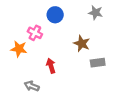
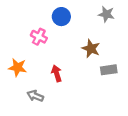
orange star: (19, 49) -> (18, 67), moved

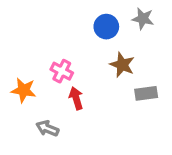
blue circle: (61, 17) -> (106, 27), moved
pink cross: (39, 37) -> (62, 71), moved

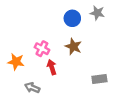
brown star: (122, 65) -> (73, 46), moved
gray rectangle: (146, 93) -> (99, 79), moved

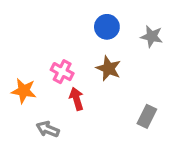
gray star: (97, 13) -> (152, 36), moved
gray rectangle: (99, 79) -> (147, 116), turned -56

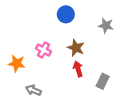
blue circle: (107, 27) -> (66, 14), moved
red arrow: (77, 99) -> (78, 69), moved

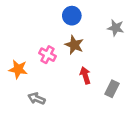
brown star: (76, 48) -> (74, 45), moved

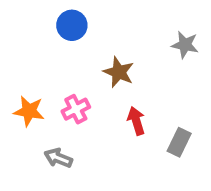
blue circle: (72, 16) -> (72, 25), moved
pink cross: (47, 55) -> (76, 109), moved, turned 35

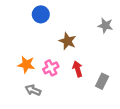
pink cross: (76, 109) -> (51, 68), moved
orange star: (29, 111) -> (26, 65), moved

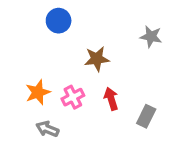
brown star: (68, 41) -> (97, 59), turned -30
orange star: (26, 65) -> (38, 92), turned -30

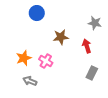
pink cross: (73, 97) -> (46, 61), turned -32
red arrow: (111, 99) -> (87, 46), moved

